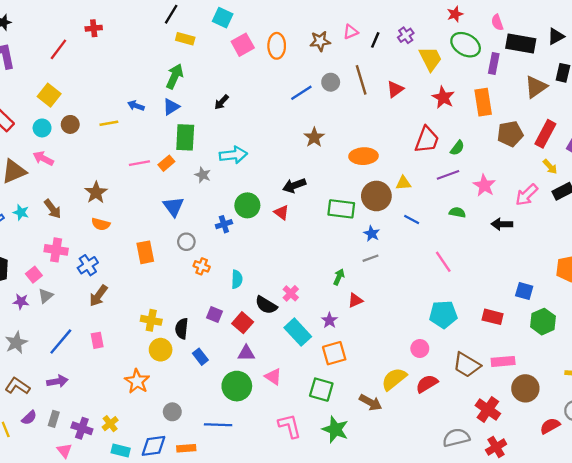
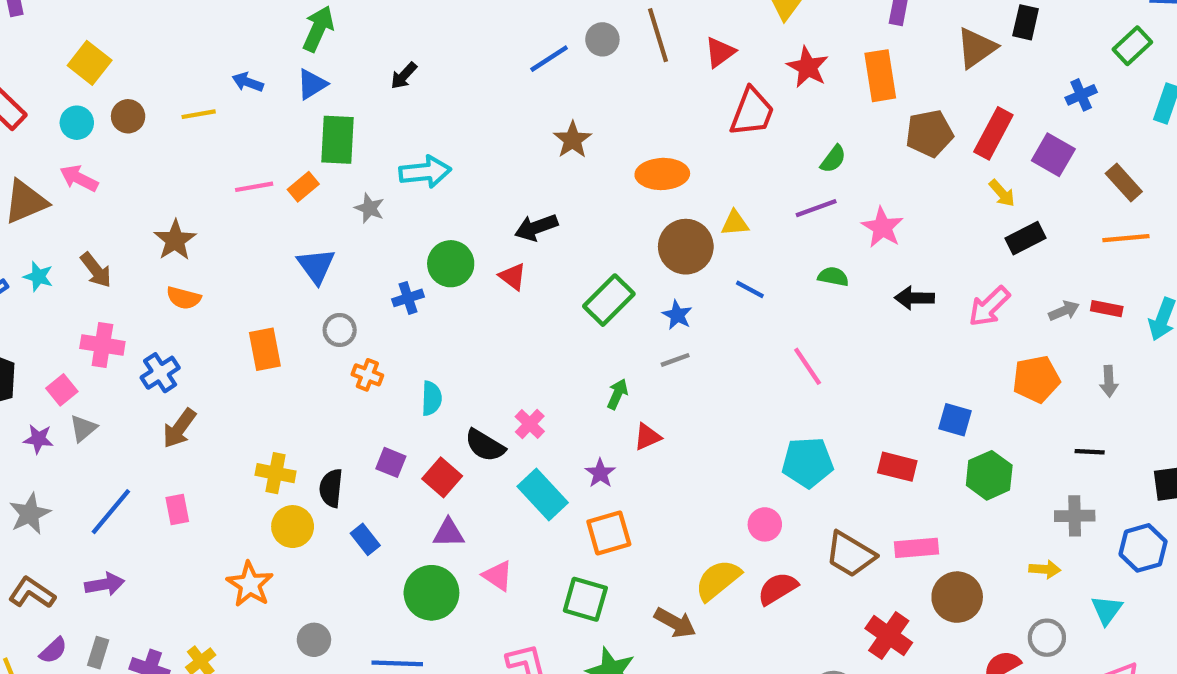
red trapezoid: (427, 140) -> (752, 112), moved
pink arrow: (527, 195) -> (989, 306), moved
green rectangle: (341, 209) -> (609, 300), moved, turned -52

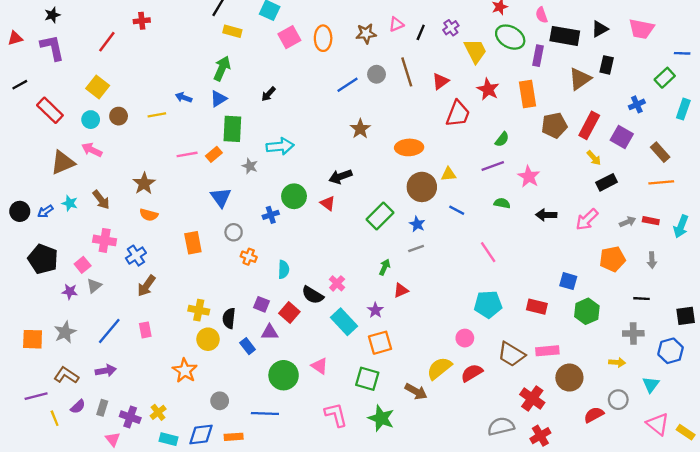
purple triangle: (449, 533) -> (270, 332), moved

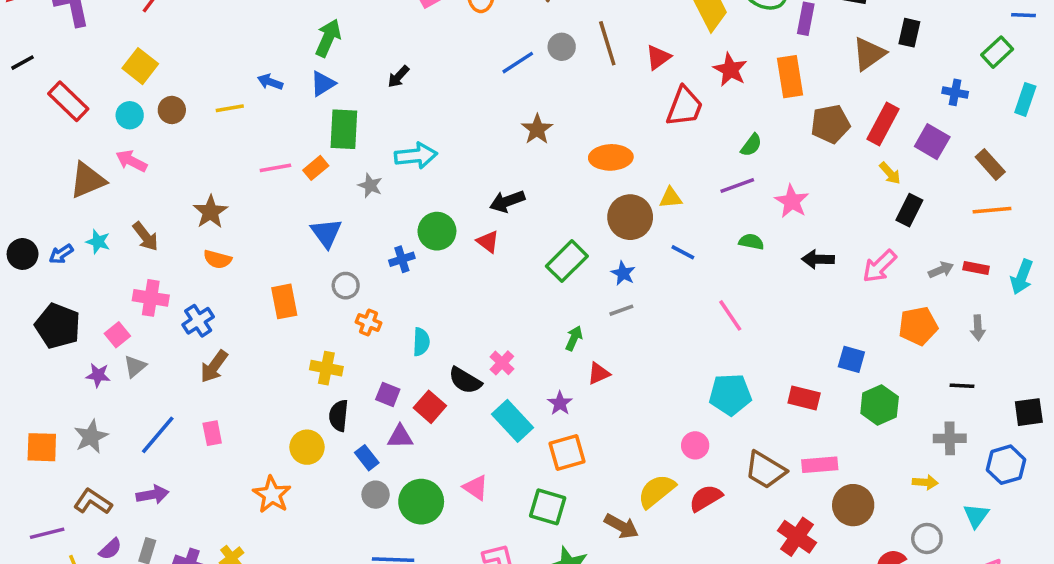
blue cross: (637, 104) -> (955, 92), turned 35
black rectangle: (607, 182) -> (909, 210), turned -36
yellow cross: (199, 310) -> (326, 368), moved
gray circle: (220, 401) -> (376, 495), moved

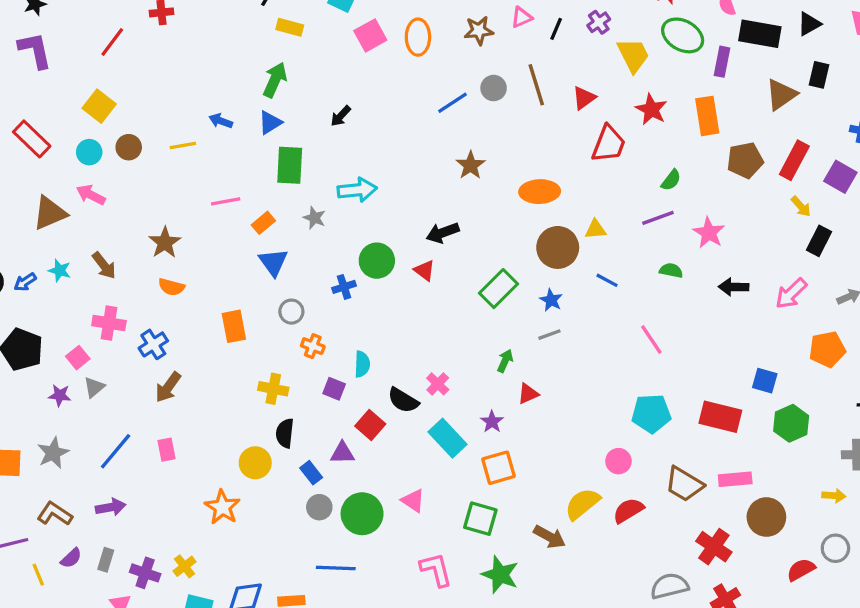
orange rectangle: (316, 168) -> (263, 223), moved
purple square: (388, 394) -> (334, 389), moved
red rectangle: (804, 398) -> (720, 417), size x1.4

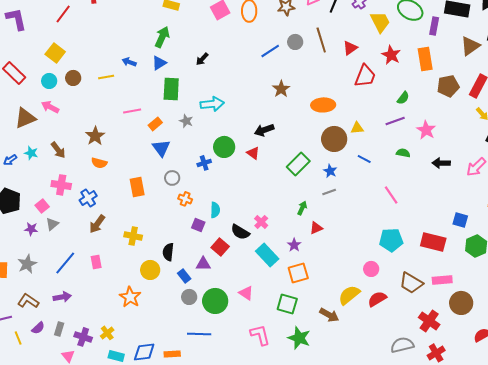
yellow cross: (273, 389) -> (133, 236), moved

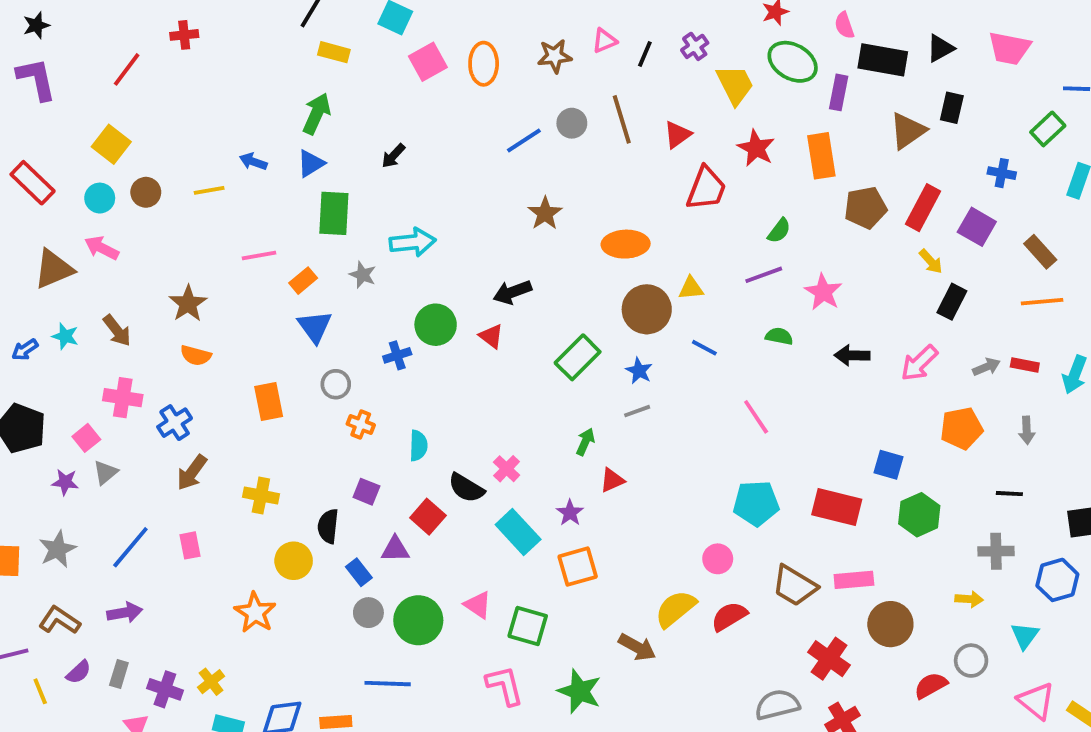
purple square: (198, 225) -> (366, 492), moved
green square: (287, 304) -> (528, 626), moved

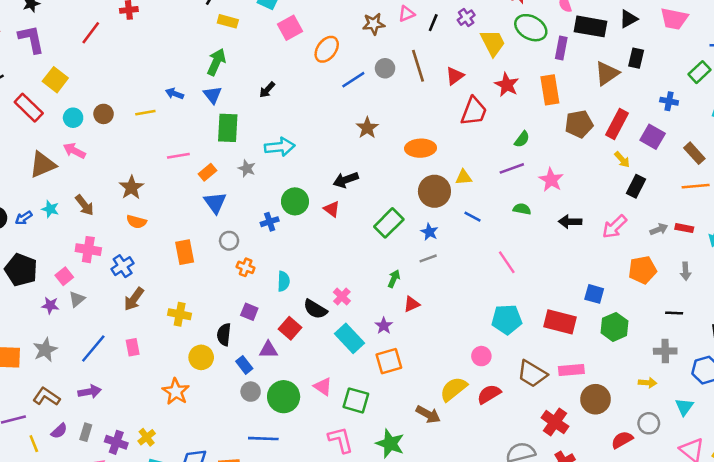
orange ellipse: (484, 64) -> (327, 49), moved, turned 36
yellow square: (111, 144) -> (55, 80), moved
blue triangle: (311, 163) -> (213, 95), turned -36

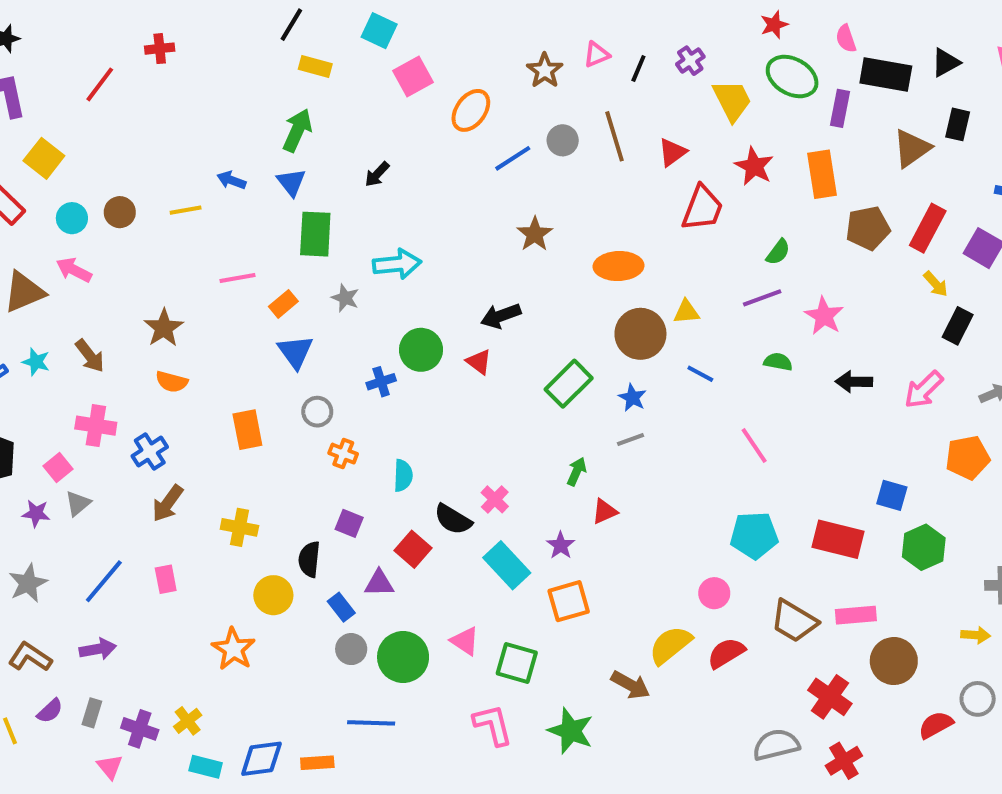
brown star: (374, 24) -> (545, 71), turned -30

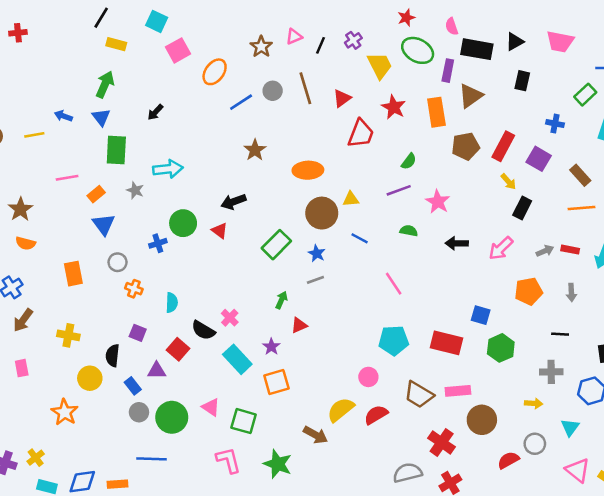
brown triangle: (912, 148) -> (471, 96), moved

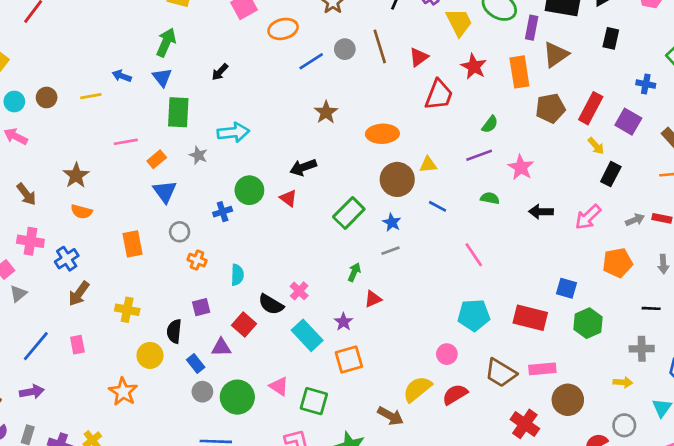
orange ellipse: (215, 72) -> (283, 29), turned 40
purple square: (138, 333) -> (201, 307), turned -36

